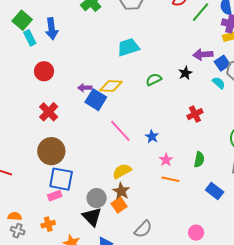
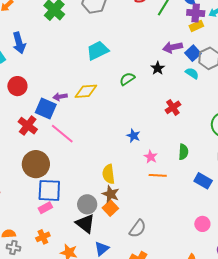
blue square: (96, 100) -> (46, 109), moved
pink line: (120, 131) -> (62, 134), moved
yellow semicircle: (122, 171) -> (109, 174), turned -60
pink circle: (196, 233) -> (202, 224), moved

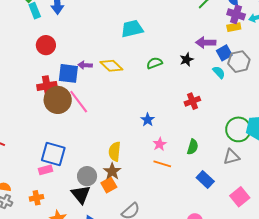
yellow diamond: (86, 91) -> (111, 66), turned 35
blue square: (46, 109) -> (68, 73), turned -30
red cross: (28, 126) -> (47, 86), turned 30
brown circle: (36, 164) -> (58, 100), moved

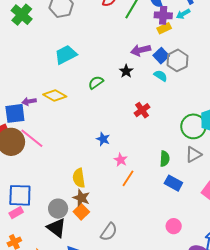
green semicircle: (193, 147) -> (165, 159), moved
orange line: (162, 164) -> (128, 178), turned -60

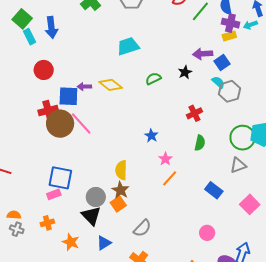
gray hexagon: (178, 60) -> (230, 91), moved
green semicircle: (165, 159) -> (200, 143), moved

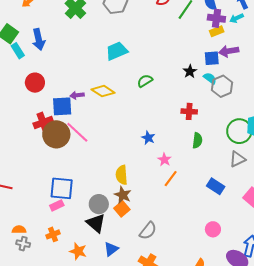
purple arrow: (203, 54) -> (229, 51), moved
blue square: (222, 62) -> (212, 58), turned 35
black star: (185, 72) -> (190, 71), moved
red cross: (194, 113) -> (189, 111), turned 35

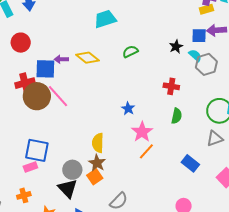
pink star: (164, 160) -> (142, 132), size x1.5

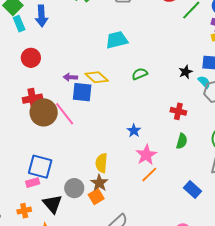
blue square: (45, 69) -> (82, 92), moved
black triangle: (68, 188) -> (53, 204), moved

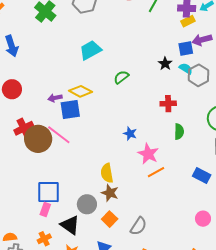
orange line: (149, 175) -> (156, 172), turned 30
pink rectangle: (33, 183) -> (45, 209), turned -40
orange square: (96, 197) -> (110, 219), moved

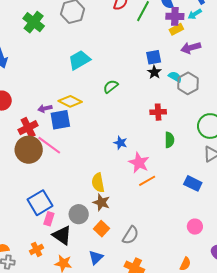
blue square: (186, 48) -> (154, 57), moved
red cross: (24, 128) -> (28, 128), moved
blue square: (49, 192) -> (40, 203), turned -30
pink rectangle: (45, 209) -> (49, 219), moved

